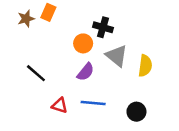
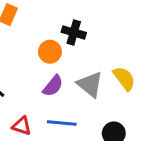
gray triangle: (117, 56) -> (90, 84), moved
yellow semicircle: (145, 66) -> (124, 78), turned -45

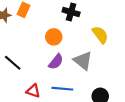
black cross: (74, 32) -> (71, 12), moved
yellow semicircle: (124, 78) -> (100, 35), moved

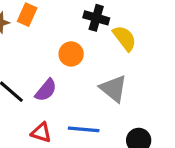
yellow semicircle: (100, 35) -> (125, 38), moved
purple semicircle: (56, 62) -> (46, 90), moved

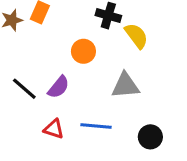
gray triangle: (114, 89) -> (125, 86), turned -44

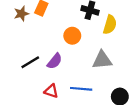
yellow semicircle: (136, 36) -> (110, 25), turned 54
black line: (24, 89) -> (30, 62), turned -72

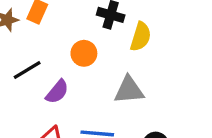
black line: (30, 62) -> (27, 70), moved

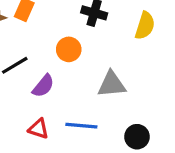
yellow semicircle: (141, 37) -> (145, 26), moved

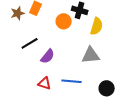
yellow semicircle: (145, 26) -> (97, 26), moved
orange circle: (69, 49) -> (64, 21), moved

